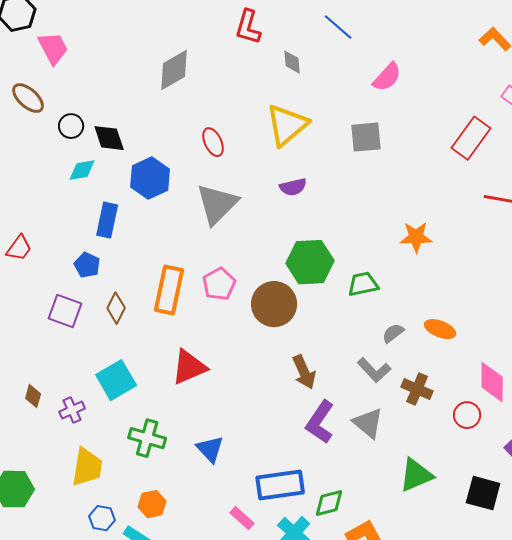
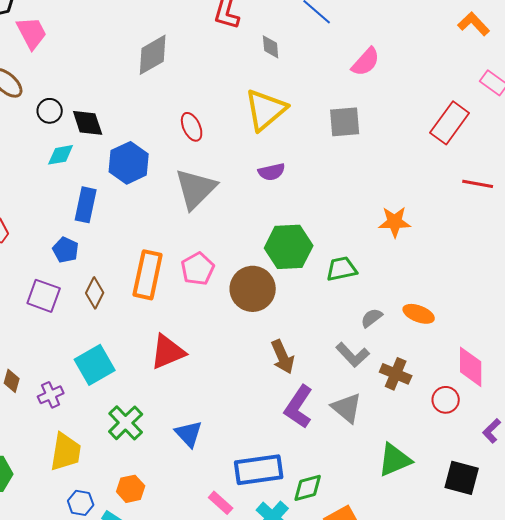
green cross: (147, 438) -> (126, 423), turned 30

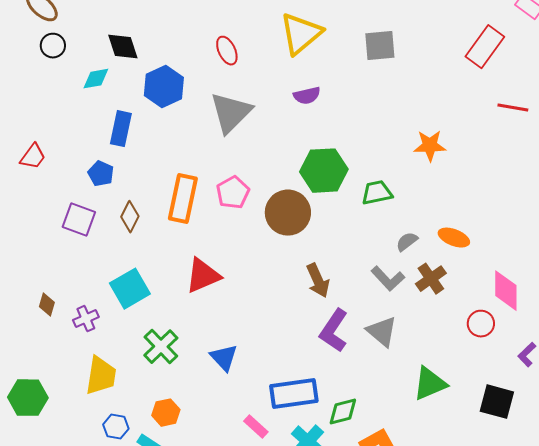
black circle: (50, 111) -> (53, 46), moved
brown cross: (396, 374) -> (431, 279), moved, turned 32

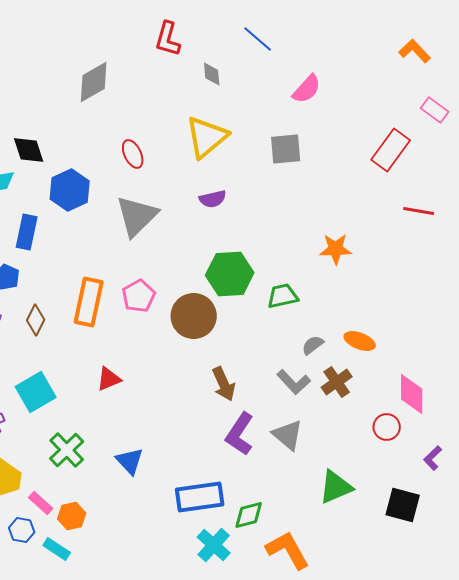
red triangle: (203, 276) -> (109, 379), size x0.7
pink rectangle: (256, 427) -> (41, 503), moved

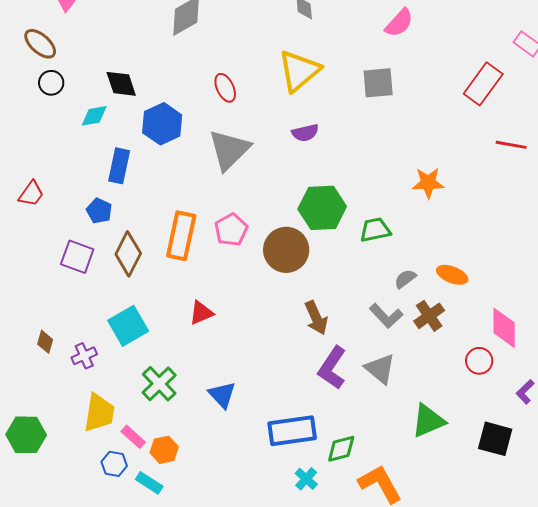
brown diamond: (36, 320) -> (128, 254), size x1.4
cyan cross: (214, 545) -> (306, 479), size x0.7

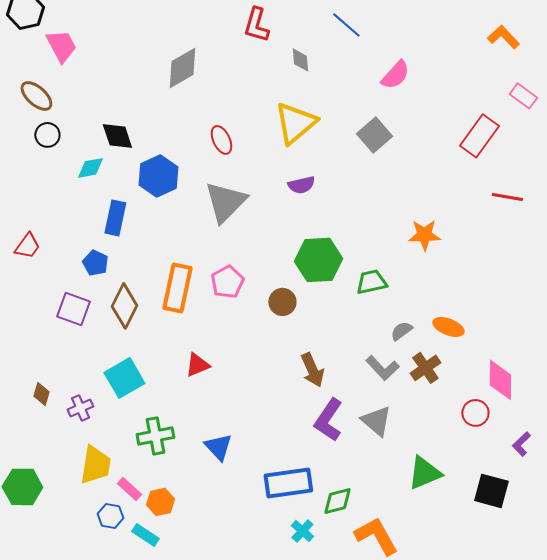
gray square: (378, 83) -> (374, 135), turned -36
brown circle: (286, 250) -> (282, 302), size x0.6
green cross: (159, 384) -> (155, 436), turned 33

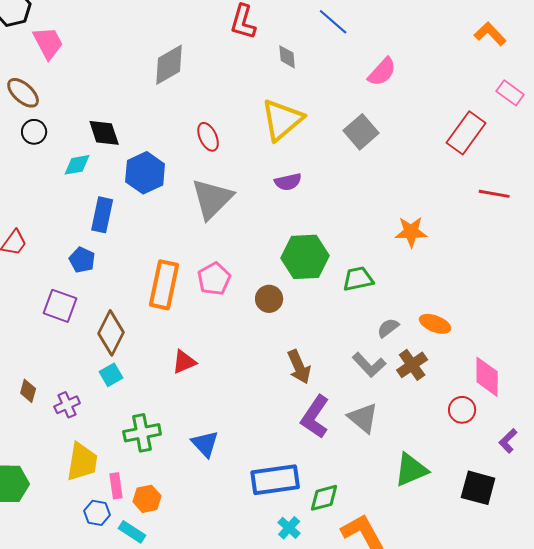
brown diamond: (124, 306) -> (111, 333), moved
cyan square: (124, 378) -> (111, 375), size x0.6
pink rectangle: (129, 489) -> (116, 486), turned 40

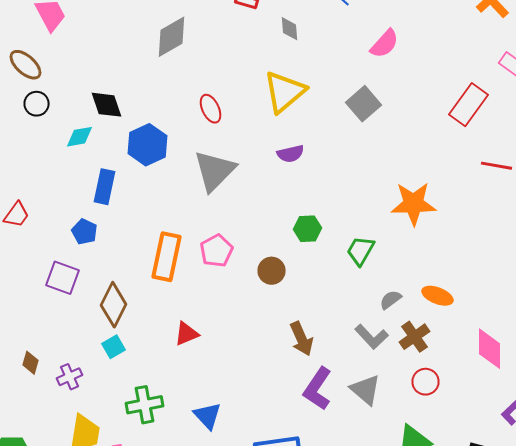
orange star: (411, 232) -> (414, 204), size x1.4
green hexagon: (305, 257) -> (308, 229), size x0.6
green trapezoid: (358, 279) -> (360, 251), turned -48
red circle: (462, 410) -> (426, 382), moved

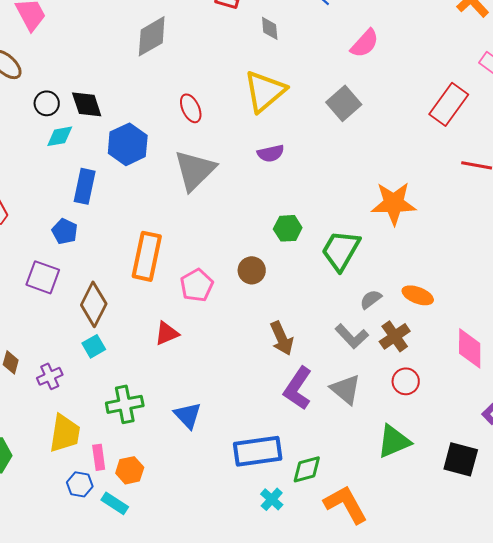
black circle: (36, 104) -> (47, 103), moved
pink pentagon: (216, 251) -> (197, 285), moved
green trapezoid: (360, 251) -> (341, 250), size x1.4

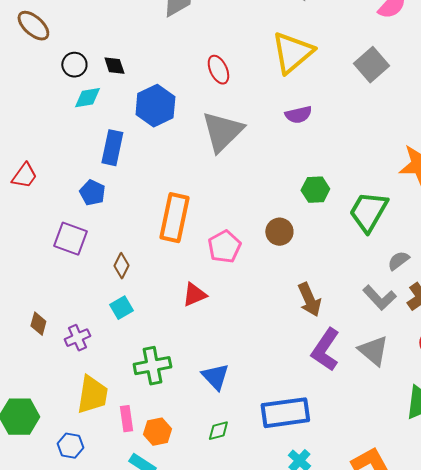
black diamond: (87, 104) -> (114, 66), size x0.7
brown diamond: (94, 304) -> (121, 266), size x0.6
green diamond: (307, 469) -> (218, 431), moved, size x0.7
blue hexagon: (80, 484) -> (70, 446), moved

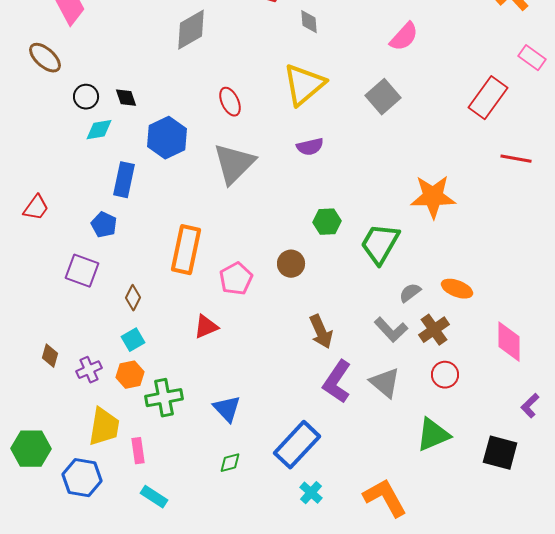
blue rectangle: (285, 413) -> (297, 445), turned -39
orange hexagon: (157, 432) -> (130, 375), moved
blue hexagon: (70, 446) -> (82, 478), size x1.5

